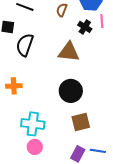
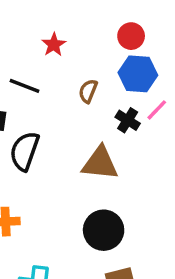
pink line: (102, 21) -> (157, 110), turned 48

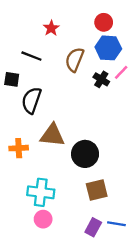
brown semicircle: (88, 91) -> (75, 60), size x1.5
brown triangle: (100, 163) -> (52, 135), moved

